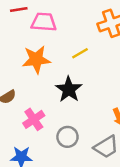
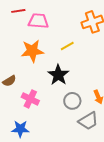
pink cross: (34, 119) -> (30, 99), turned -30
gray circle: (67, 137) -> (72, 101), moved

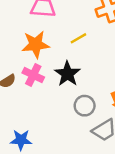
pink cross: (30, 99) -> (33, 75), moved

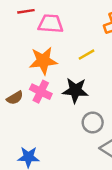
black star: (67, 74) -> (75, 90), turned -30

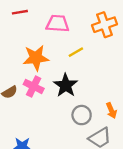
pink trapezoid: (51, 24) -> (58, 24), moved
black star: (75, 90) -> (66, 85), turned 30

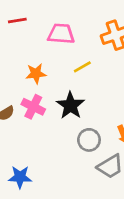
orange star: (36, 58) -> (36, 74), size x0.7

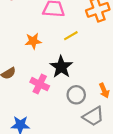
pink cross: (33, 107) -> (40, 84), moved

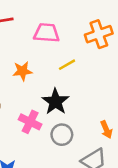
gray circle: (76, 95) -> (62, 135), moved

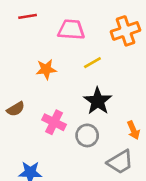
black star: (56, 102) -> (98, 101), moved

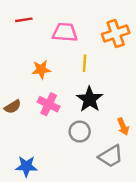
yellow line: (92, 63) -> (85, 63), turned -56
pink cross: (54, 122) -> (49, 104), moved

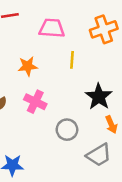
black star: (90, 99) -> (99, 97), moved

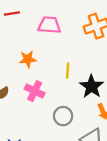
yellow line: (72, 60) -> (68, 71), moved

